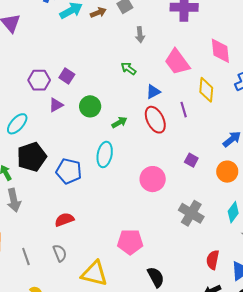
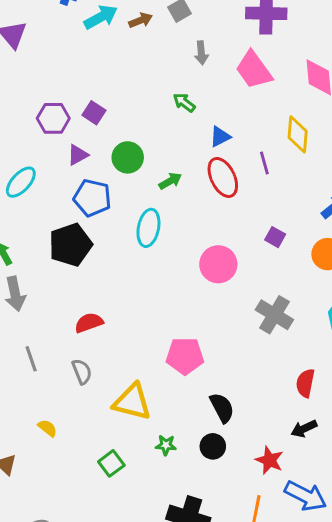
pink trapezoid: (177, 62) -> (254, 70), moved
black pentagon: (32, 157) -> (70, 245), moved
blue pentagon: (69, 171) -> (92, 198), moved
gray line: (26, 257) -> (31, 359), moved

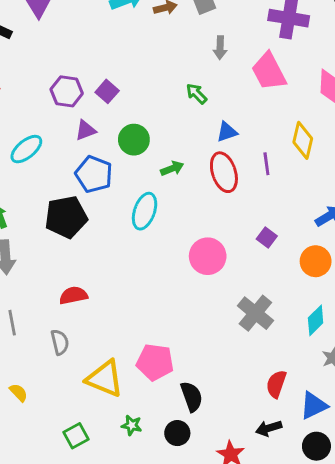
pink pentagon: (185, 356) -> (155, 362), moved

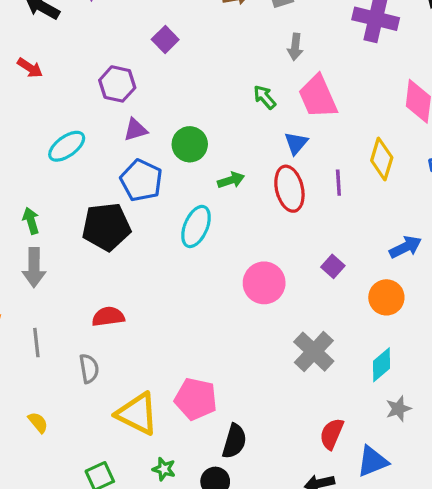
pink trapezoid: (269, 72) -> (318, 97), moved
purple square: (107, 91) -> (165, 39), moved
blue triangle: (227, 132) -> (296, 143), turned -35
black semicircle: (192, 397) -> (234, 441), turned 32

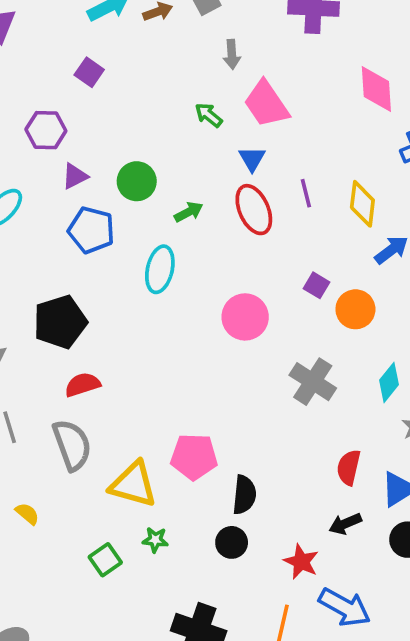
yellow diamond: (382, 159) -> (362, 204), moved
black pentagon: (106, 227) -> (60, 322), moved
orange circle: (386, 297) -> (355, 309), moved
gray semicircle: (89, 369) -> (72, 445), size x1.6
green star: (164, 469) -> (155, 540), moved

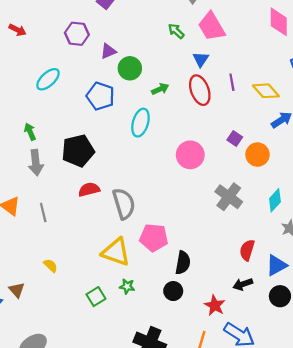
purple triangle: (75, 176) -> (108, 51), moved
yellow diamond: (362, 204) -> (266, 91), turned -52
gray semicircle: (72, 445) -> (124, 204), moved

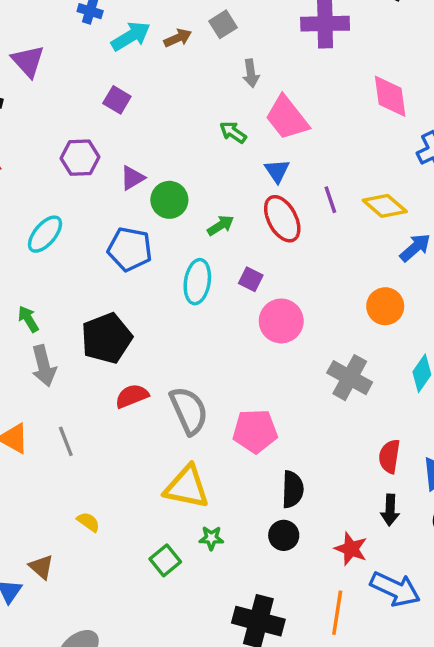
purple square: (235, 138) -> (251, 279), moved
pink pentagon: (154, 238) -> (255, 431), moved
black arrow: (243, 284) -> (390, 510), turned -60

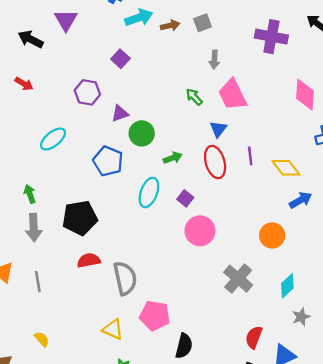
pink pentagon: (255, 431) -> (155, 316), moved
yellow triangle: (187, 487) -> (113, 329), size x0.7

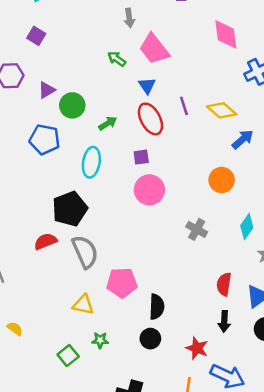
purple square: (185, 198) -> (141, 157), moved, turned -35
black pentagon: (80, 218) -> (70, 209), moved
gray cross: (238, 279) -> (197, 229), size x0.7

